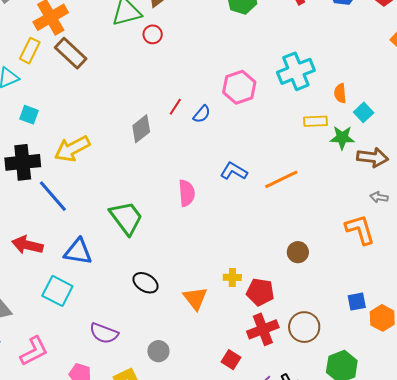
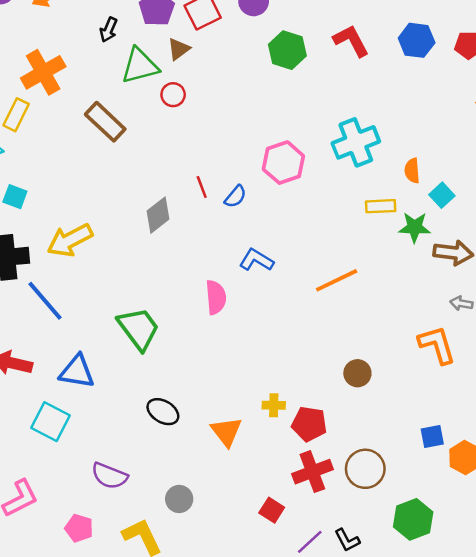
brown rectangle: (71, 53) -> (105, 122), moved
red line: (175, 107) -> (202, 187), turned -54
blue L-shape: (234, 171) -> (256, 260), moved

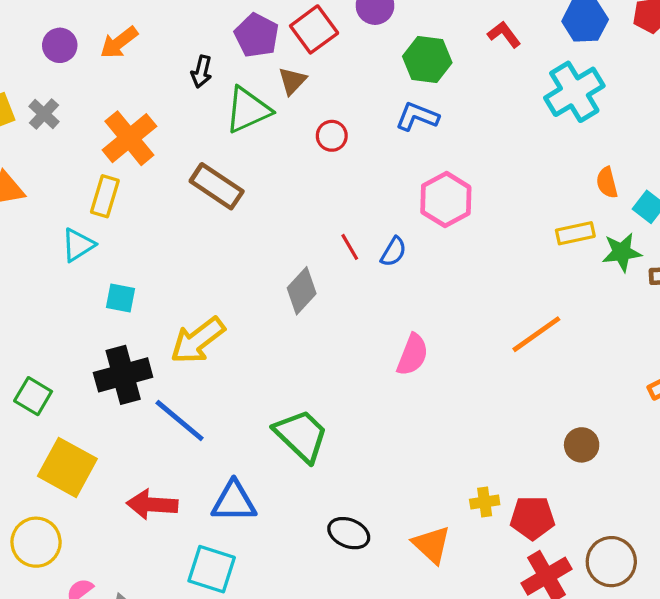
red L-shape: (351, 41) -> (504, 34), size x0.7
red circle: (173, 95) -> (332, 136), moved
cyan cross: (356, 142) -> (574, 92), moved
blue L-shape: (256, 260) -> (417, 117), moved
pink semicircle: (216, 297) -> (412, 355), moved, turned 36

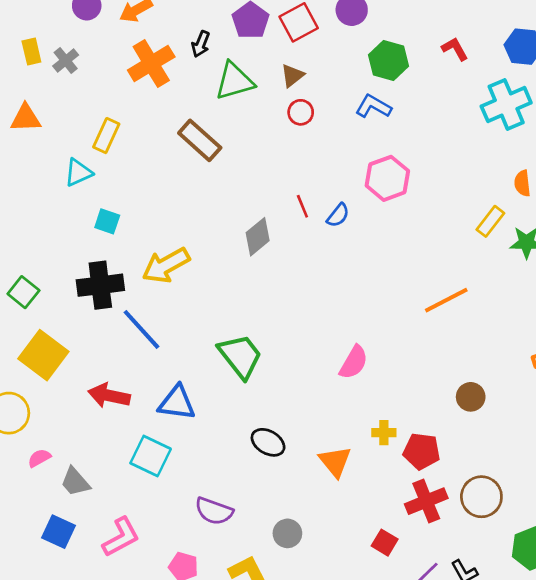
brown triangle: (292, 81) -> (292, 76), moved
orange cross: (129, 138) -> (151, 64), moved
yellow rectangle: (575, 233) -> (490, 221), turned -48
pink semicircle: (412, 355) -> (354, 362), moved

